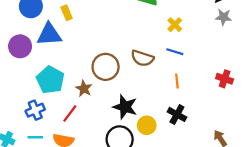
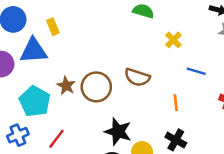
blue line: (175, 52) -> (196, 71), moved
brown star: (84, 89) -> (66, 86), moved

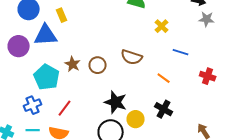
brown circle: (96, 87) -> (98, 65), size x0.7
orange line: (176, 103) -> (164, 78), turned -48

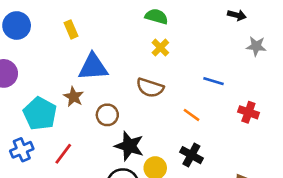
yellow rectangle: (62, 15) -> (71, 29), moved
gray star: (207, 19) -> (256, 46), moved
yellow cross: (162, 26) -> (160, 48), moved
blue triangle: (46, 35) -> (93, 67), moved
brown circle: (98, 65) -> (107, 115), moved

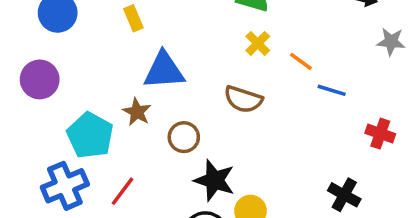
orange line: (191, 115) -> (301, 61), moved
blue cross: (22, 150) -> (65, 186), size x1.4
black cross: (191, 155) -> (344, 195), moved

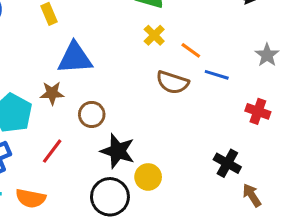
gray star: (391, 42) -> (267, 55), moved, turned 30
brown semicircle: (243, 99) -> (172, 82), moved
brown star: (137, 112) -> (52, 93), turned -30
red line: (123, 191) -> (52, 151), moved

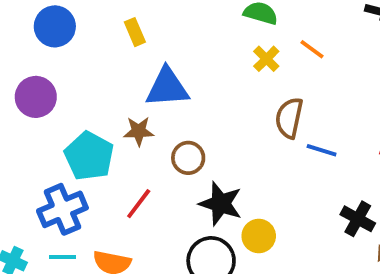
orange line: (191, 50) -> (312, 49), moved
blue line: (217, 75) -> (322, 150), moved
brown semicircle: (172, 82) -> (289, 118), turned 84

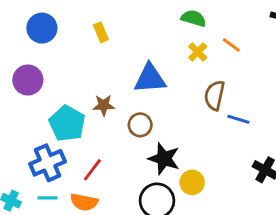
blue triangle: (167, 87) -> (150, 79), moved
red line: (139, 204) -> (92, 170), moved

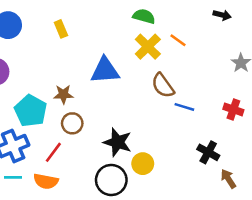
yellow cross: (198, 52) -> (148, 47), size x1.5
brown semicircle: (215, 95) -> (163, 86), turned -48
brown circle: (140, 125) -> (72, 123), moved

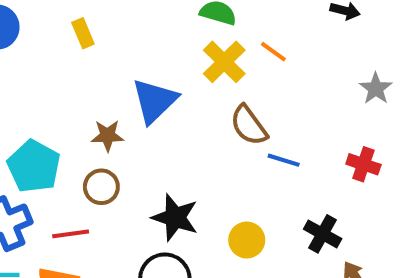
blue triangle: (105, 70) -> (155, 101), turned -40
brown star: (63, 94) -> (108, 136), moved
red line: (53, 152) -> (71, 234), turned 45
yellow circle: (143, 164) -> (247, 240), moved

